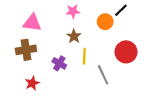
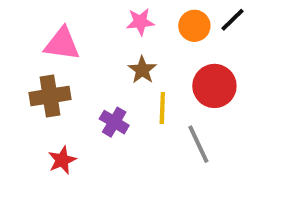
orange circle: (105, 22) -> (194, 26), moved
red circle: (126, 52) -> (214, 86), moved

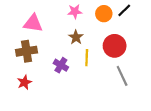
gray line: (198, 144) -> (122, 76), moved
red star: (62, 160) -> (24, 82), moved

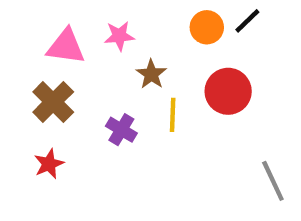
pink star: (75, 11) -> (119, 36), moved
brown cross: (27, 51) -> (53, 102), turned -36
gray line: (122, 76) -> (273, 181), moved

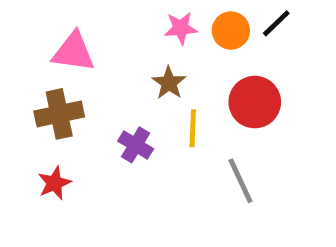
pink star: (119, 36) -> (181, 28), moved
brown cross: (53, 102) -> (59, 114), turned 33
gray line: (273, 181) -> (240, 181), moved

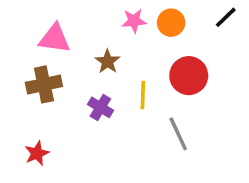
black line: (276, 23) -> (226, 17), moved
brown star: (169, 83) -> (108, 61), moved
red star: (54, 183) -> (37, 153), moved

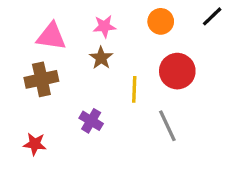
pink star: (134, 21) -> (104, 26), moved
purple cross: (100, 107) -> (91, 121), moved
red star: (37, 153) -> (35, 144), turned 30

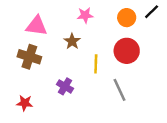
orange circle: (161, 21) -> (127, 18), moved
pink star: (104, 26) -> (85, 15), moved
brown cross: (41, 79) -> (29, 57), turned 30

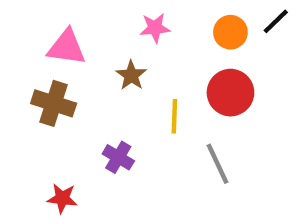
red star: (25, 103) -> (62, 198), moved

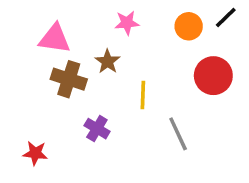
red circle: (230, 93) -> (213, 76), moved
brown cross: (54, 103) -> (69, 79), moved
red star: (62, 198) -> (35, 153), moved

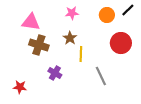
brown star: (108, 62) -> (70, 38), moved

